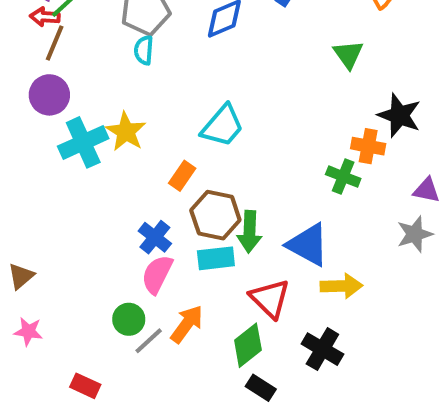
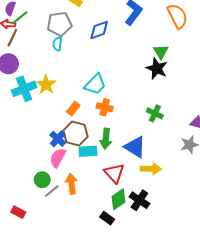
black star: (399, 115) -> (157, 68), moved
orange cross: (368, 146) -> (105, 107), moved
brown hexagon: (215, 215) -> (75, 134), moved
orange arrow: (187, 324) -> (71, 184), turned -48
green diamond: (248, 345) -> (119, 199), moved

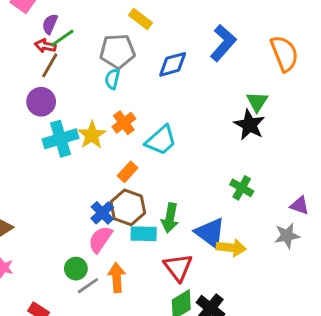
orange cross: (105, 107) -> (124, 123), moved, turned 35
yellow arrow: (151, 169) -> (231, 248), moved

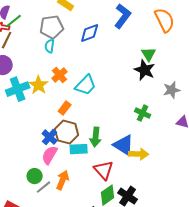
gray star: (287, 236) -> (172, 90), moved
orange arrow: (117, 278) -> (63, 180), turned 30

